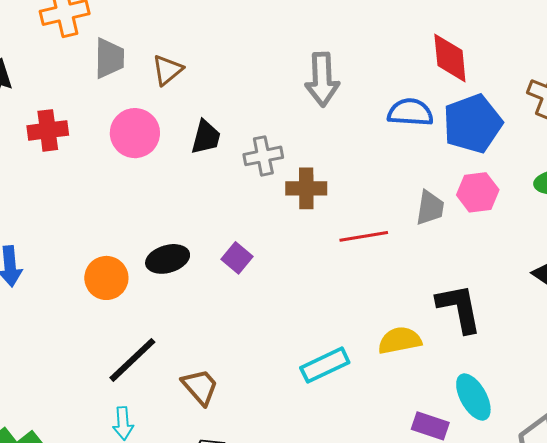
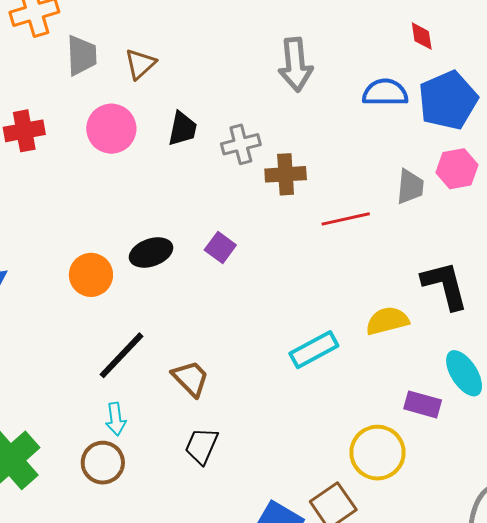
red diamond: (450, 58) -> (422, 36), size x0.6

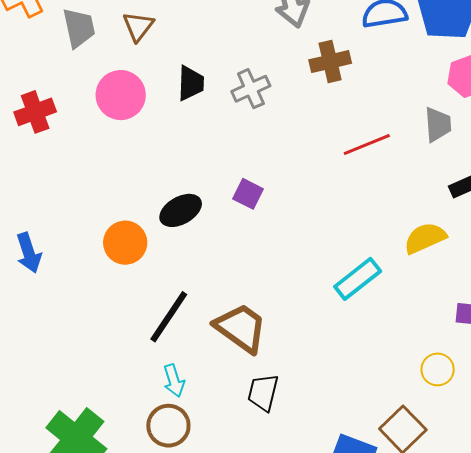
brown cross: (286, 174) -> (330, 62), moved
gray trapezoid: (410, 187) -> (438, 125), moved
brown trapezoid: (191, 378) -> (241, 328), size x1.4
yellow circle: (378, 453) -> (438, 369), size x0.6

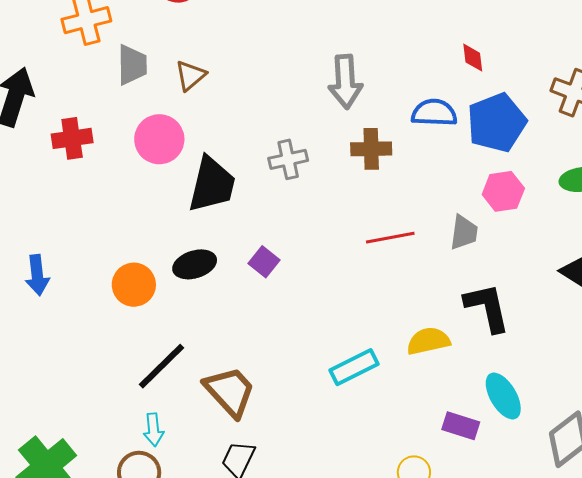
black trapezoid: (191, 83) -> (212, 184), moved, size x1.6

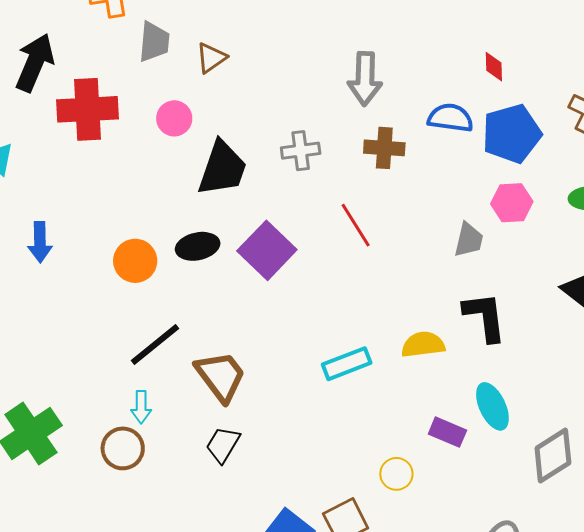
red cross: (72, 138) -> (87, 109), size x1.5
pink circle: (159, 139) -> (174, 118), size x0.7
red line: (390, 238) -> (356, 225), moved, turned 63
purple square: (264, 262) -> (267, 250), size x1.8

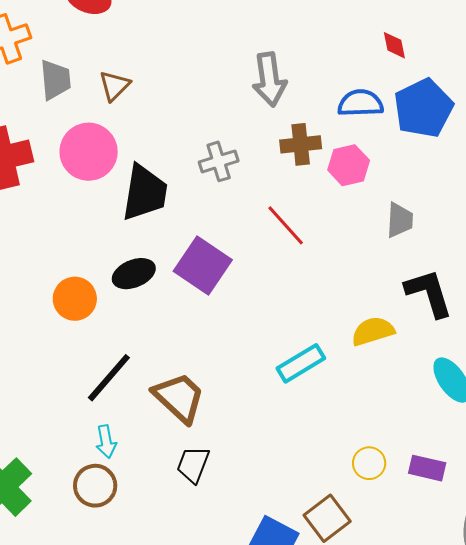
pink circle: (174, 118) -> (89, 152), size x1.6
pink hexagon: (512, 203) -> (349, 165), moved
purple rectangle: (447, 432) -> (427, 468), moved

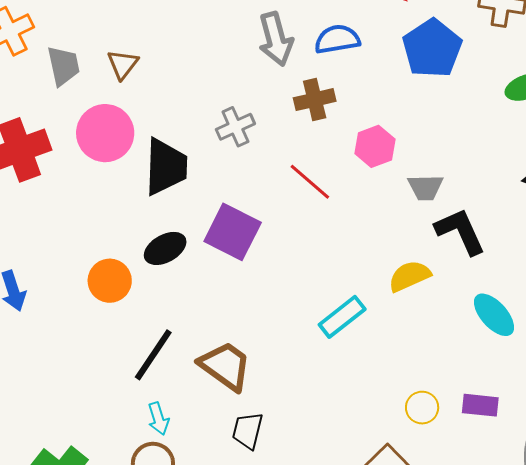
blue semicircle: (360, 103) -> (337, 39), moved
pink hexagon: (349, 165) -> (375, 146), moved
gray trapezoid: (400, 220) -> (425, 187), moved, turned 93

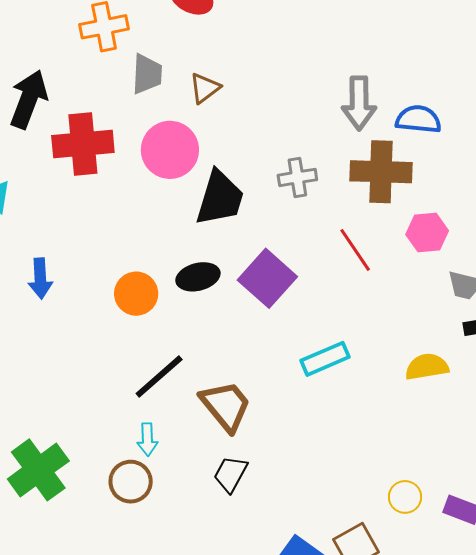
brown cross: (315, 100) -> (381, 172), size x1.5
cyan rectangle: (342, 317) -> (325, 359), moved

